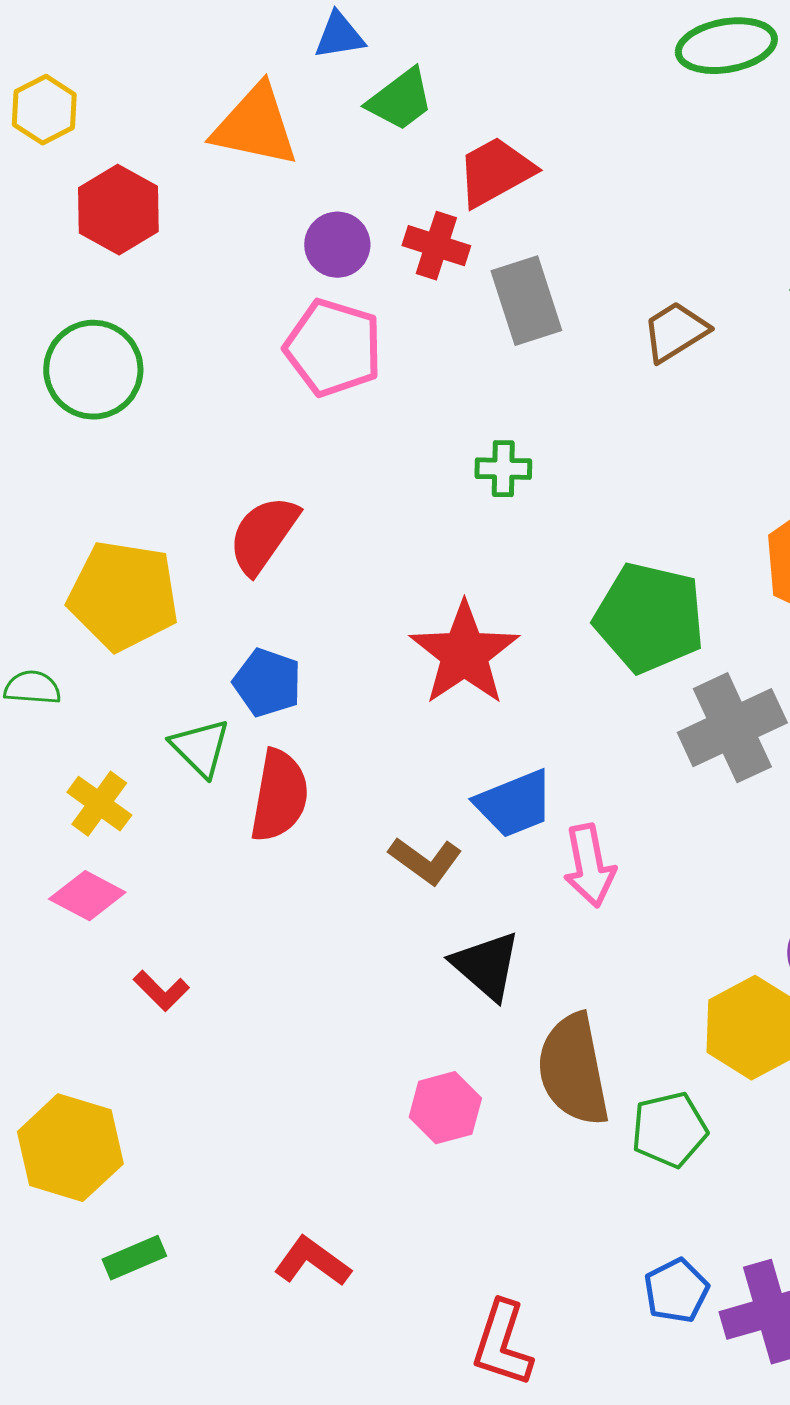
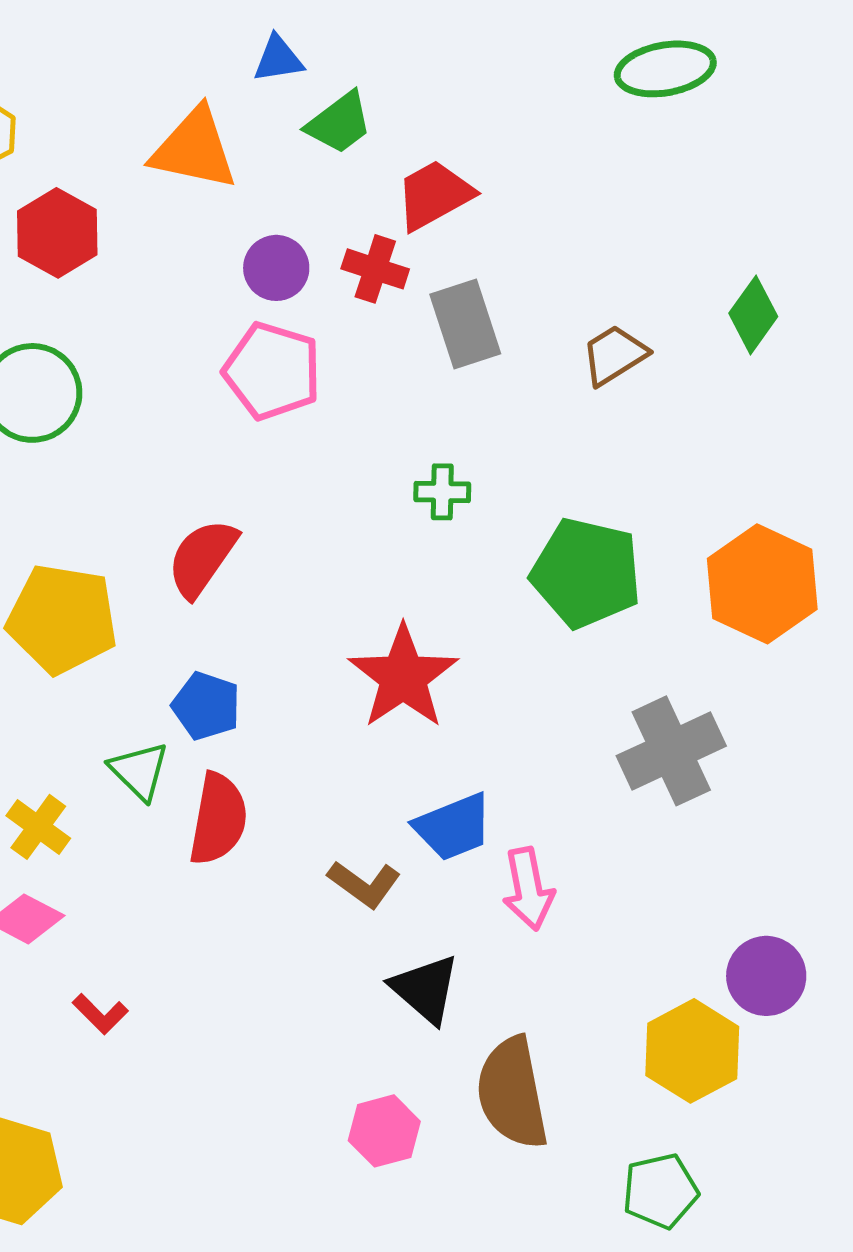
green pentagon: (649, 618) -> (586, 573), moved
green pentagon: (669, 1130) -> (660, 1191), moved

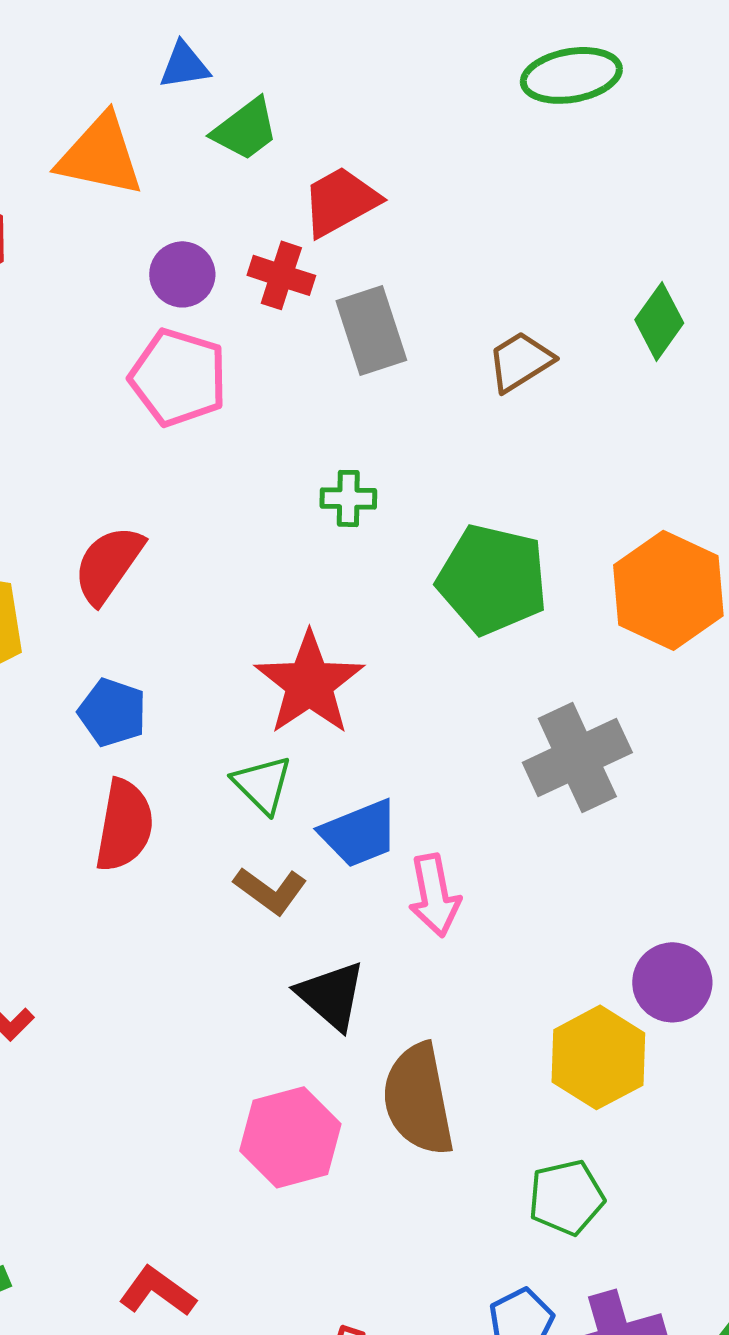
green triangle: (139, 771) -> (262, 784), moved
pink hexagon: (384, 1131) -> (290, 1137), size x1.4

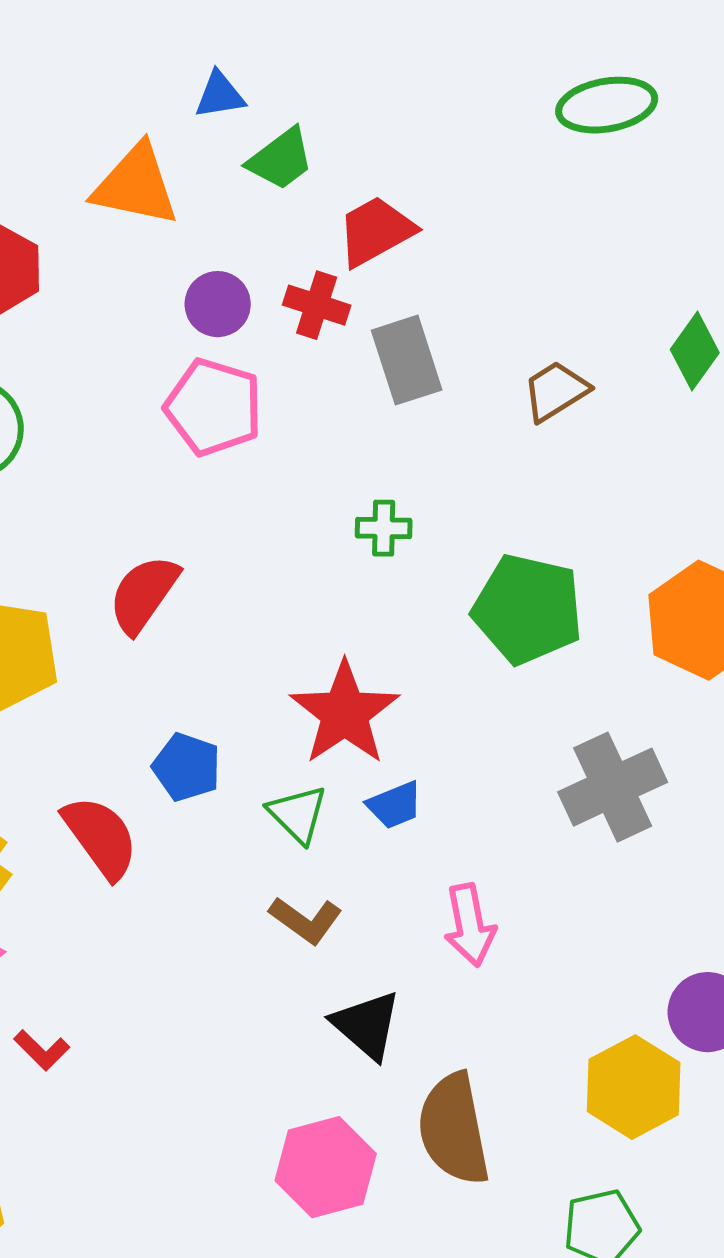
blue pentagon: (112, 712) -> (187, 767), moved
red semicircle: (124, 825) -> (101, 837), moved, turned -46
blue trapezoid: (359, 833) -> (395, 805), moved, size x0.7

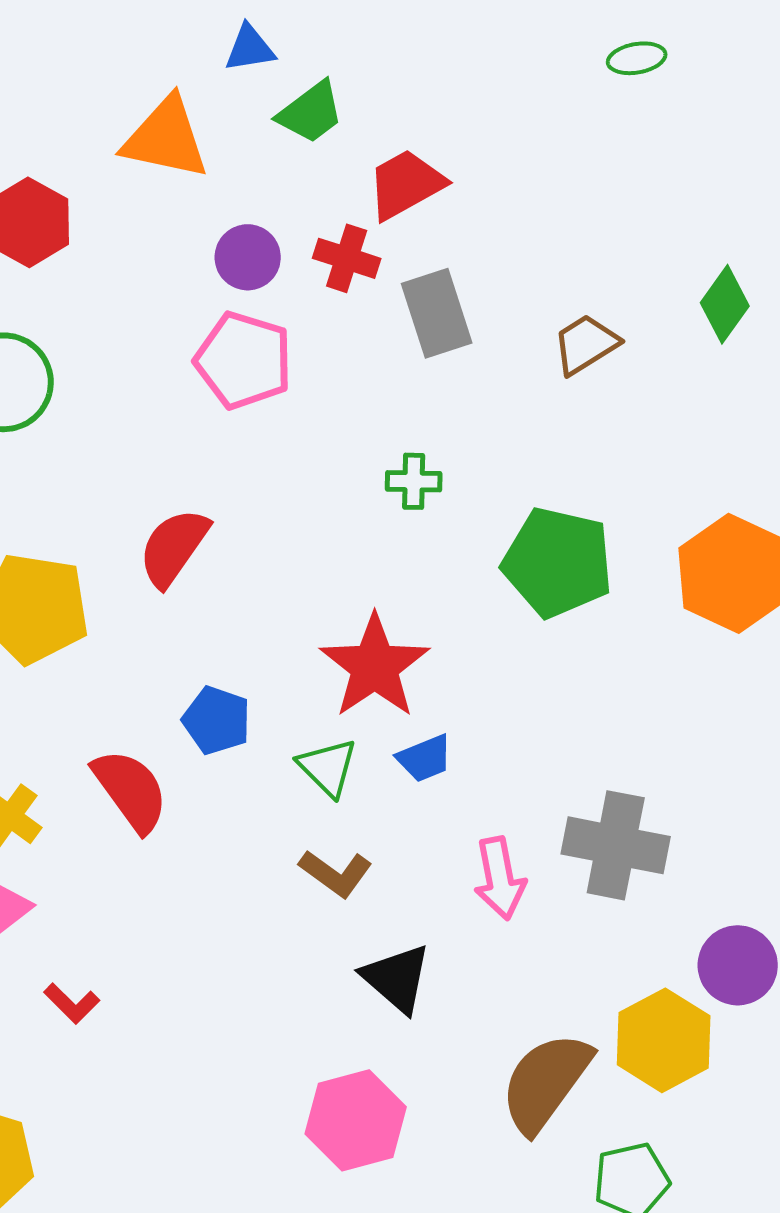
green ellipse: (607, 105) -> (637, 58), size x0.6
gray cross: (613, 787) -> (616, 845), moved, turned 36
brown semicircle: (454, 1129) -> (546, 1082), moved, turned 47

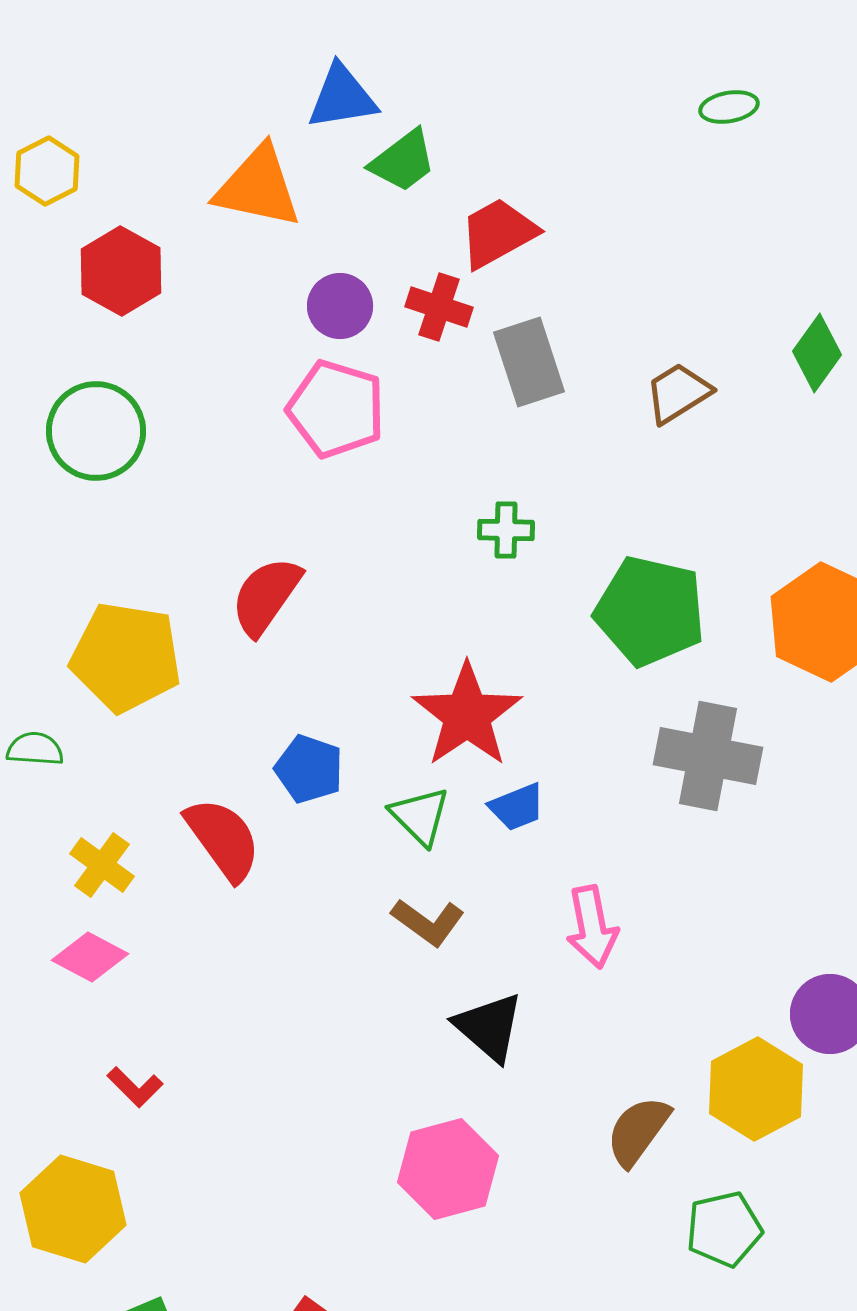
blue triangle: (250, 48) -> (342, 97), size x1.4
gray cross: (616, 845) -> (708, 756), moved
red L-shape: (72, 1003) -> (135, 1087), moved
brown semicircle: (546, 1082) -> (638, 1131), size x0.7

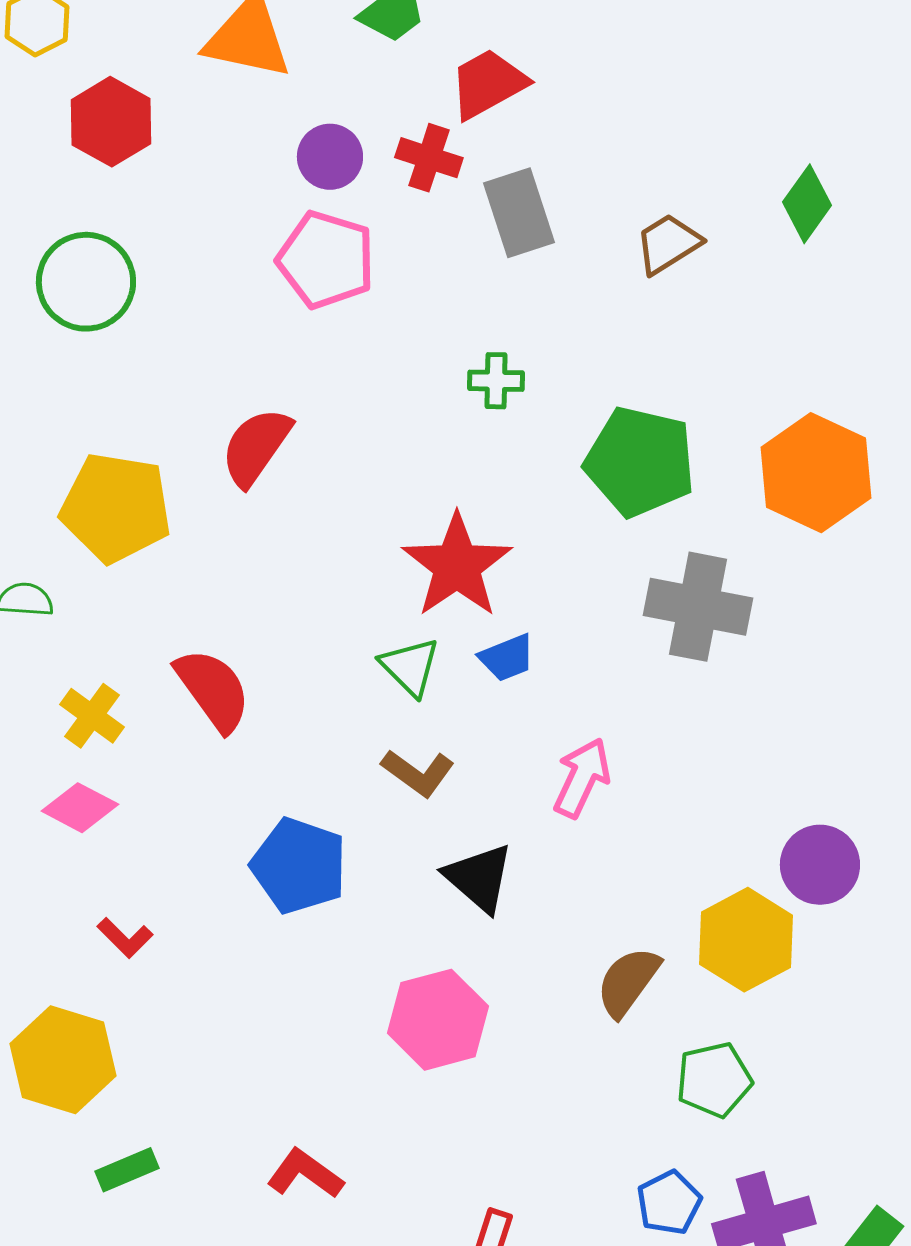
blue pentagon: (309, 769) -> (299, 866), moved, size x1.4
pink arrow: (592, 927) -> (582, 778), turned -144

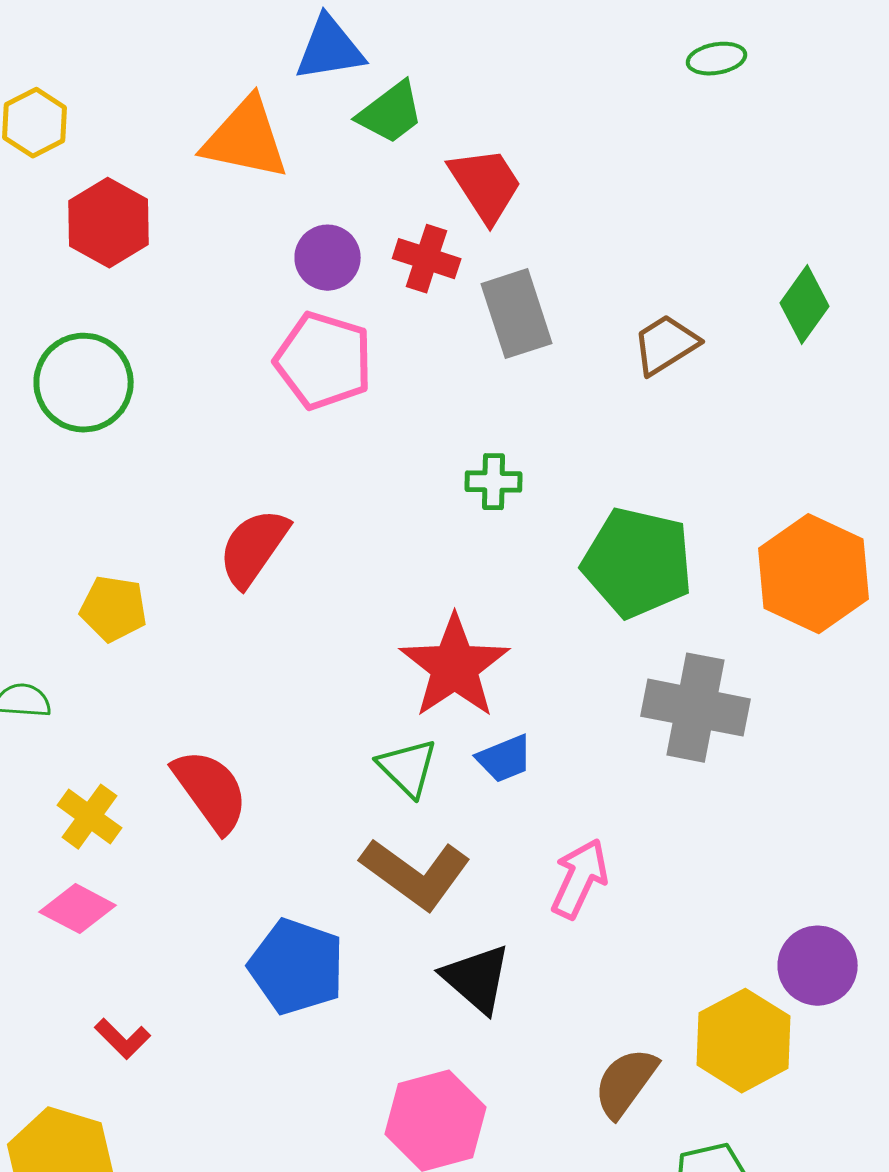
red trapezoid: (488, 84) -> (486, 185), turned 86
yellow pentagon: (116, 508) -> (114, 609), size x0.6
brown L-shape: (418, 773) -> (416, 874), size x1.5

